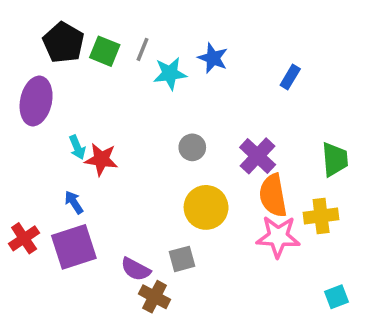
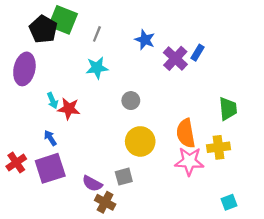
green square: (105, 51) -> (63, 20), moved, size x1.4
cyan star: (170, 74) -> (97, 68), moved
purple cross: (258, 156) -> (175, 58), moved

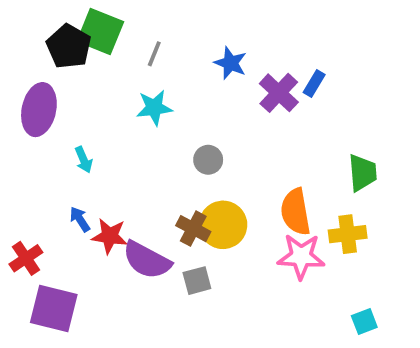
red star: (69, 109) -> (110, 236), moved
purple square: (50, 168) -> (54, 309), moved, turned 32
purple semicircle: (92, 184) -> (147, 260), moved, size x1.5
brown cross: (105, 202) -> (193, 229), moved

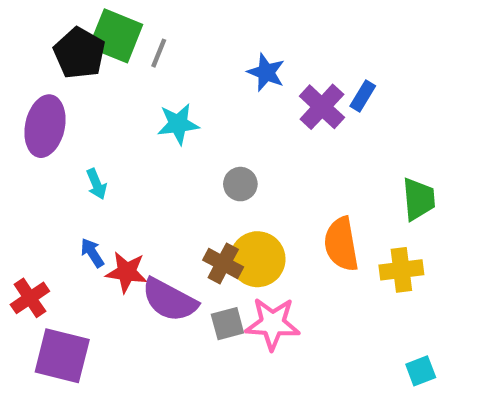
gray line: (154, 54) -> (159, 53), moved
pink star: (301, 256) -> (273, 324), moved

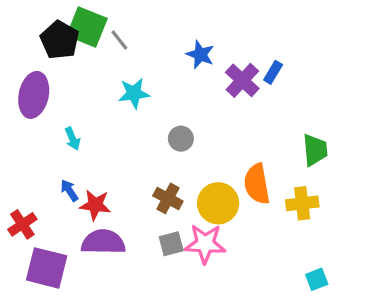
gray line: (159, 53) -> (119, 40), turned -60
yellow circle: (258, 259) -> (218, 203), moved
purple semicircle: (170, 300) -> (103, 242), moved, turned 153

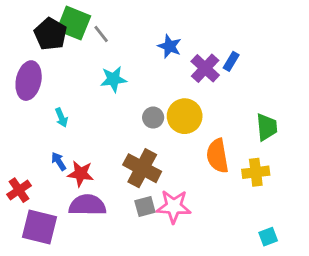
brown cross: (168, 198) -> (142, 168), size x1.5
yellow circle: (218, 203) -> (185, 116), moved

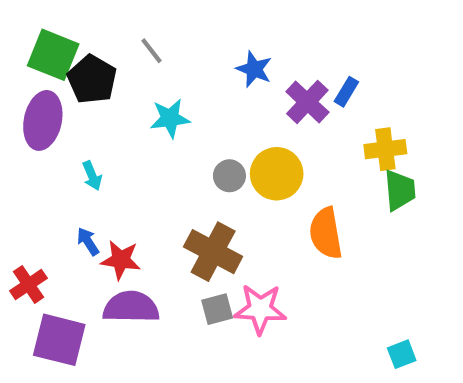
green square: (74, 23) -> (53, 55), moved
black pentagon: (50, 34) -> (92, 79), moved
yellow cross: (256, 172) -> (385, 149), moved

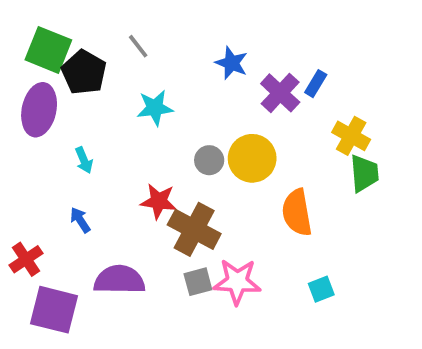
yellow cross: (385, 149) -> (351, 136), turned 36
red star: (121, 260) -> (159, 201), moved
cyan square: (402, 354) -> (321, 289), moved

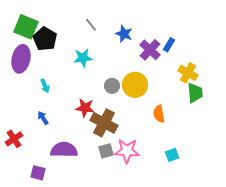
gray line: (138, 46) -> (91, 25), moved
orange semicircle: (297, 213) -> (159, 114), size x0.7
purple square: (54, 310) -> (38, 173), moved, size x0.6

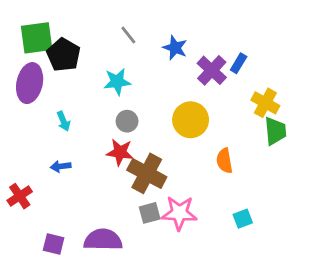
green square: (26, 27) -> (37, 38), turned -30
gray circle: (112, 86) -> (127, 121), moved
blue arrow: (43, 118) -> (61, 166), turned -64
purple semicircle: (64, 150) -> (103, 240), moved

